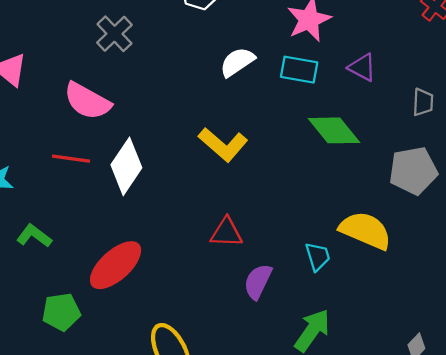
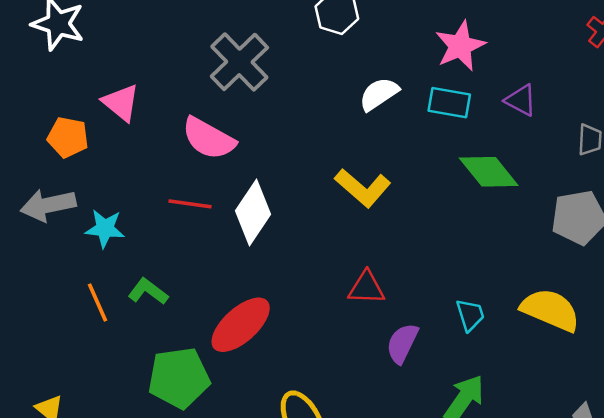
gray cross: (114, 34) -> (239, 62), size x1.4
yellow semicircle: (365, 230) -> (550, 310), moved
green pentagon: (61, 312) -> (179, 378), size x1.4

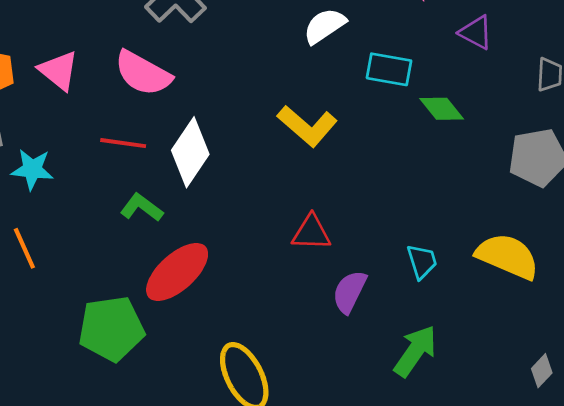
pink triangle: (121, 103) -> (59, 71), moved
cyan rectangle: (449, 103) -> (389, 69), moved
green diamond: (489, 172) -> (442, 109), size x0.7
green L-shape: (148, 291) -> (142, 208), moved

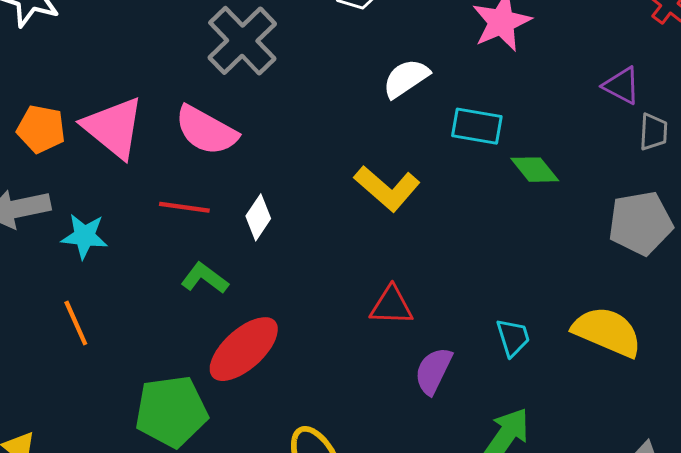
purple triangle: (476, 32) -> (622, 86), moved
pink triangle: (59, 71) -> (113, 128), size x1.4
white diamond: (190, 152) -> (258, 217), size x0.6

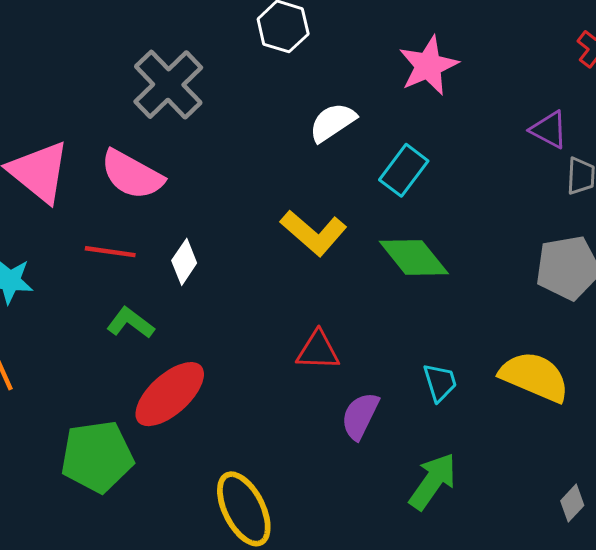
cyan rectangle: (477, 126) -> (404, 170), turned -63
green diamond: (535, 170) -> (414, 257), moved, size x1.4

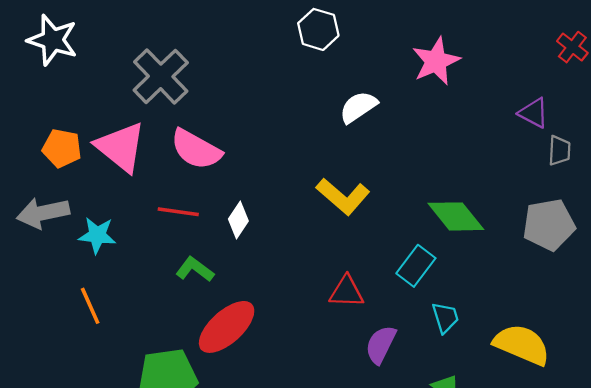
gray cross: (168, 85) -> (161, 76), moved
cyan rectangle: (404, 170) -> (416, 266), moved
green diamond: (414, 257) -> (456, 216), moved
yellow semicircle: (534, 377) -> (522, 345), moved

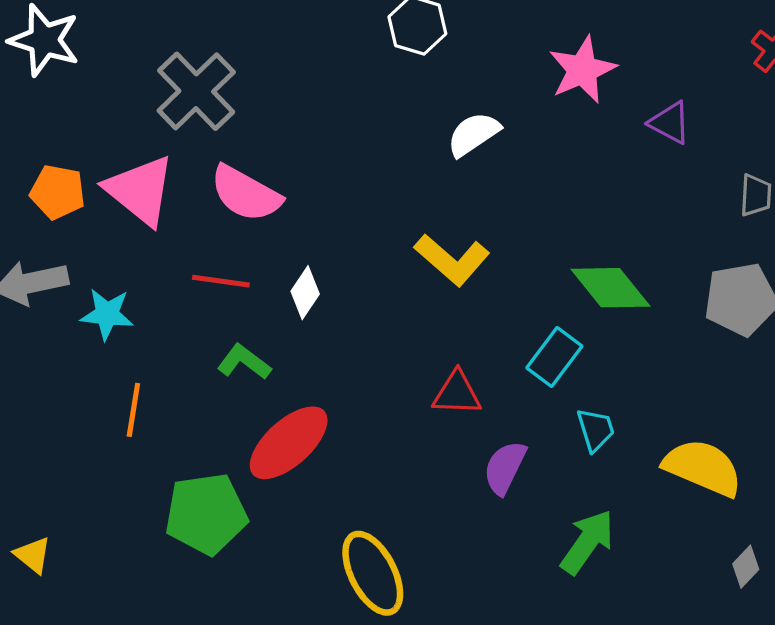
purple triangle: (534, 113) -> (670, 123), moved
orange line: (90, 306) -> (133, 410), moved, turned 33

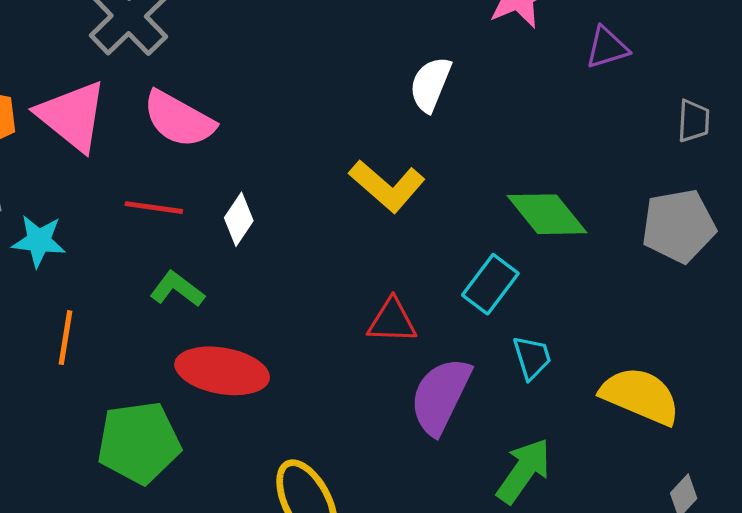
purple triangle: (670, 123) -> (607, 48), turned -45
white semicircle: (473, 134) -> (430, 84), moved, turned -34
red ellipse: (289, 443) -> (222, 371), turned 52
purple semicircle: (505, 468) -> (440, 396), size x1.4

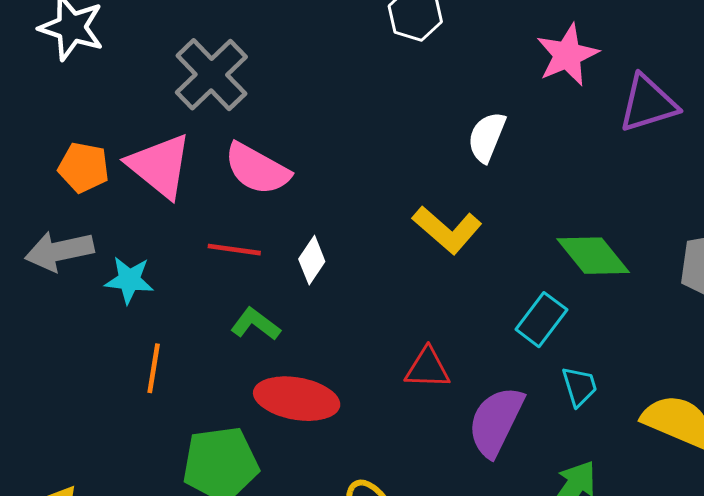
purple triangle: (607, 48) -> (648, 104), size x1.5
red triangle: (392, 321) -> (427, 368), moved

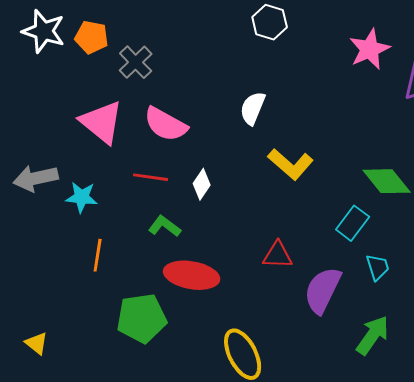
gray cross: (211, 75) -> (136, 62), size x0.7
white semicircle: (487, 137) -> (253, 108), moved
orange pentagon: (84, 167) -> (92, 37), moved

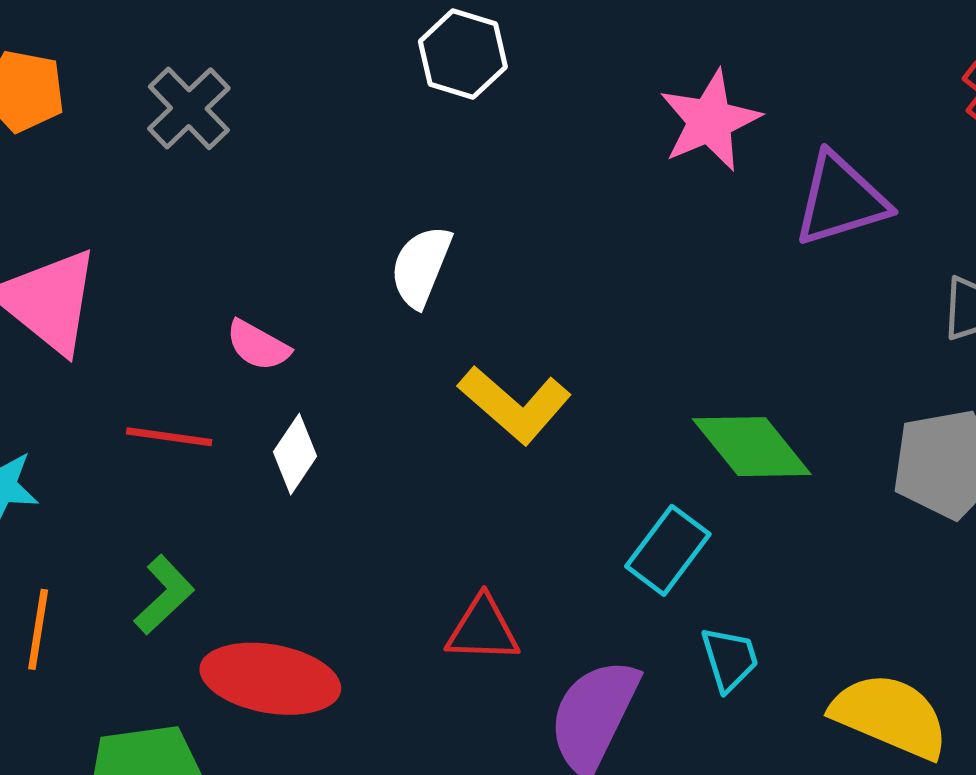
gray cross: (136, 62) -> (189, 108), moved
pink semicircle: (166, 124) -> (258, 345), moved, size x0.6
green L-shape: (165, 226) -> (164, 595), moved, turned 100

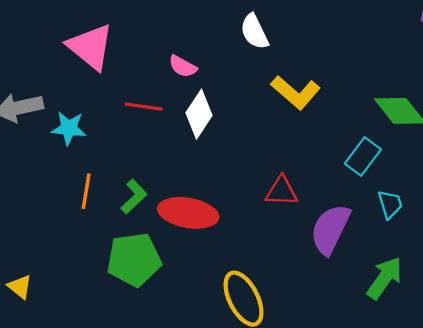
white semicircle: (421, 266) -> (254, 32), turned -48
white diamond: (295, 454) -> (199, 114), size x1.4
green L-shape: (164, 595) -> (134, 197), moved

